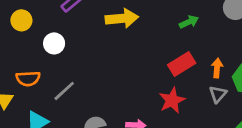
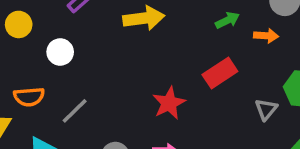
orange arrow: (217, 68) -> (266, 36), moved, turned 90
red star: (172, 100) -> (169, 103), moved

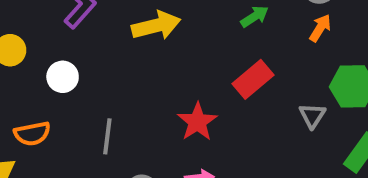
orange arrow: (266, 36) -> (320, 28), moved, turned -55
gray line: (75, 111) -> (107, 136), moved, turned -32

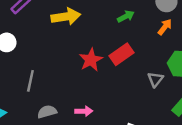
red star: (197, 122) -> (91, 60), moved

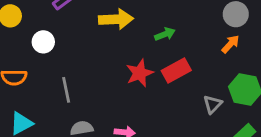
green arrow: (126, 16) -> (165, 34), moved
gray line: (30, 81) -> (66, 90), turned -30

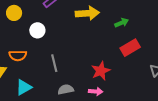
red star: (140, 73) -> (101, 71), moved

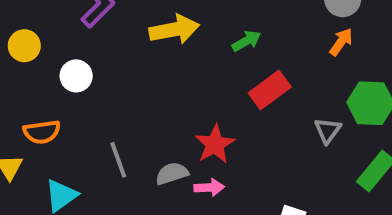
gray line: (54, 63) -> (118, 160), moved
gray semicircle: (66, 89) -> (172, 174), moved

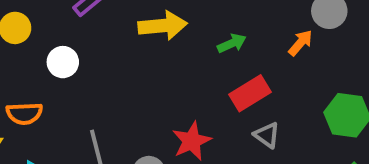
orange arrow: (341, 42) -> (300, 43), moved
gray triangle: (328, 130) -> (267, 135), moved, turned -36

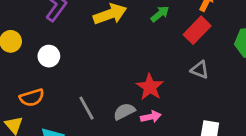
red rectangle: (250, 93) -> (197, 30), moved

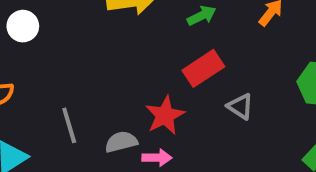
red rectangle: (197, 30) -> (203, 68), moved
white circle: (49, 56) -> (23, 26), moved

